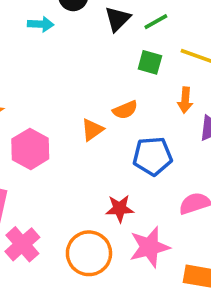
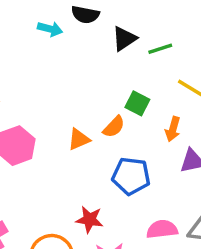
green square: (150, 62) -> (137, 103), moved
orange semicircle: (125, 110) -> (114, 127), turned -35

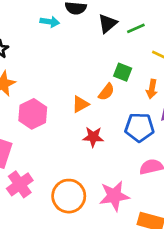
blue pentagon: (131, 176) -> (139, 127), moved
red star: (90, 220) -> (93, 137), moved

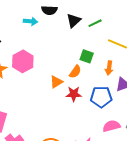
pink hexagon: (33, 114) -> (23, 61), moved
red star: (93, 137) -> (74, 94), moved

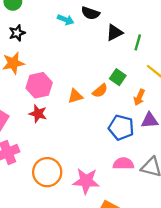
green line: (95, 23) -> (138, 42), turned -64
pink hexagon: (23, 61) -> (39, 85), moved
red star: (74, 94) -> (38, 114), moved

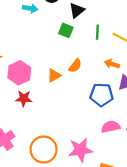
green line: (138, 42) -> (97, 32), moved
green square: (118, 77) -> (66, 30), moved
orange arrow: (139, 97) -> (112, 64), turned 96

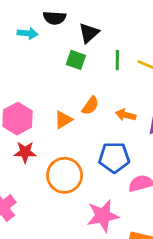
orange arrow: (112, 64) -> (126, 115), moved
blue pentagon: (101, 95) -> (114, 157), moved
orange circle: (44, 150) -> (65, 175), moved

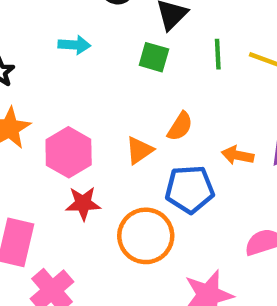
cyan arrow: (28, 33) -> (74, 45), moved
orange arrow: (126, 115) -> (238, 155), moved
blue pentagon: (114, 157) -> (190, 189), moved

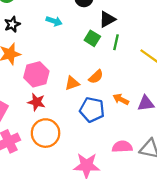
green line: (218, 54) -> (116, 42), moved
orange circle: (146, 236) -> (46, 133), moved

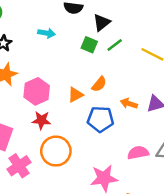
green line: (116, 42) -> (115, 45), turned 49

